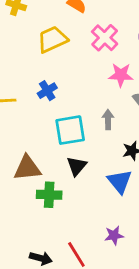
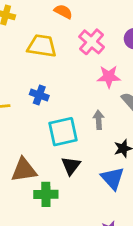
yellow trapezoid: (52, 39) -> (42, 46), turned 36
blue cross: (47, 91) -> (39, 95), turned -36

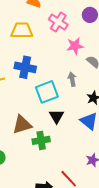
blue cross: (39, 95) -> (25, 67), size x1.5

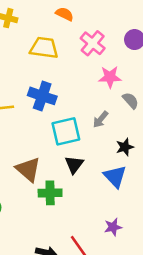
gray arrow: (72, 79) -> (101, 119), turned -136
brown triangle: (22, 125) -> (28, 169), turned 50

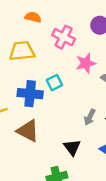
gray arrow: (101, 119) -> (90, 117), moved
cyan square: (66, 131) -> (54, 83), moved, size x0.6
brown triangle: (28, 169) -> (28, 131), moved

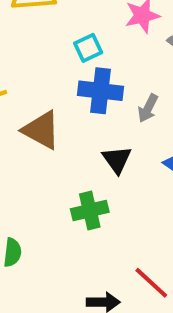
blue cross: (30, 94) -> (101, 91), moved

